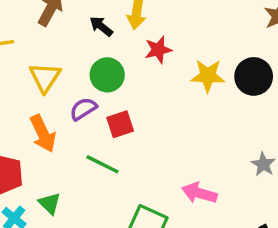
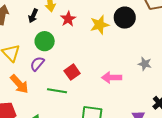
black arrow: (101, 26) -> (33, 16), turned -88
red square: (120, 124) -> (72, 72), moved
pink arrow: (199, 193) -> (112, 78), moved

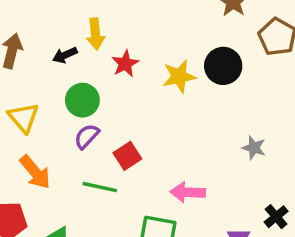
black arrow: (33, 16) -> (65, 55), turned 40
purple semicircle: (37, 64) -> (87, 136), moved
pink arrow: (112, 78) -> (188, 192), moved

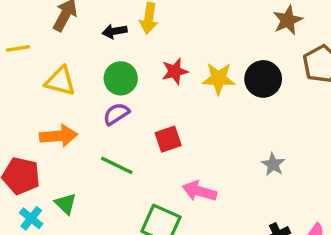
red star: (125, 64) -> (175, 71), moved
yellow triangle: (23, 118) -> (60, 81), turned -48
red square: (127, 156) -> (168, 139), moved
orange arrow: (35, 172) -> (59, 136), turned -69

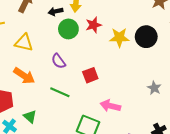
red star: (175, 71) -> (94, 25), moved
green circle: (121, 78) -> (68, 29), moved
purple semicircle: (116, 114) -> (58, 61), turned -91
orange arrow: (59, 136) -> (24, 76), turned 40

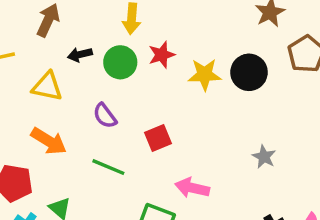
black arrow: (56, 11) -> (80, 55), moved

